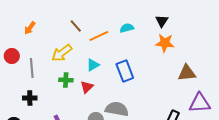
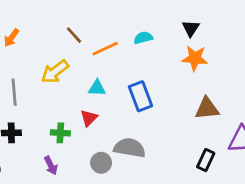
cyan triangle: (93, 65) -> (97, 88), turned 32
brown triangle: (187, 73) -> (207, 108), moved
green cross: (66, 80) -> (60, 133), moved

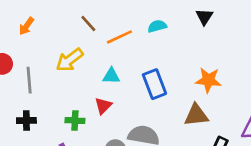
orange star: (195, 58) -> (208, 80), moved
brown triangle: (207, 108) -> (196, 115), moved

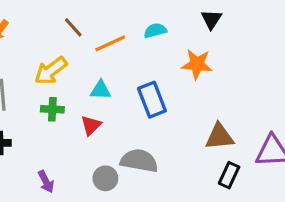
orange star: (208, 80) -> (197, 64), moved
brown triangle: (196, 115) -> (219, 137), moved
green cross: (75, 120) -> (52, 109), moved

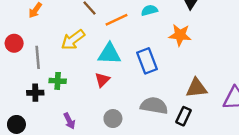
cyan triangle: (101, 90) -> (109, 54), size x1.5
green cross: (52, 109) -> (58, 81), moved
gray semicircle: (139, 161) -> (154, 106), moved
black rectangle: (229, 175) -> (183, 116), moved

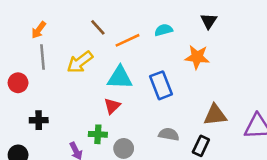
red circle: (14, 43) -> (18, 83), moved
gray line: (38, 57) -> (43, 57), moved
green cross: (58, 81) -> (98, 134), moved
gray semicircle: (154, 106) -> (169, 134), size x0.7

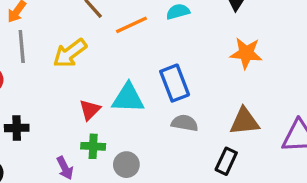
orange star: (197, 57) -> (246, 53), moved
cyan triangle: (120, 78) -> (128, 98), moved
red triangle: (112, 106) -> (90, 110), moved
gray semicircle: (169, 134) -> (185, 123), moved

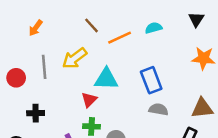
gray line: (22, 47) -> (44, 67), moved
cyan triangle: (128, 98) -> (106, 79), moved

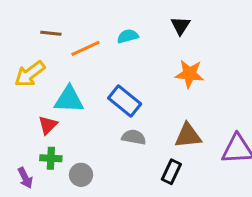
brown line: (92, 25) -> (51, 33), turned -42
blue rectangle: (151, 80) -> (125, 101), turned -30

